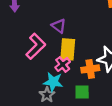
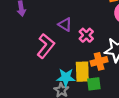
yellow rectangle: (68, 49) -> (82, 72), moved
pink cross: (63, 64) -> (86, 35), moved

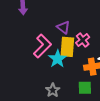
yellow rectangle: (82, 72) -> (67, 47), moved
cyan star: (66, 77) -> (58, 59), moved, turned 30

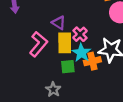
cyan star: (58, 59) -> (81, 53), moved
green square: (85, 88) -> (68, 67), moved

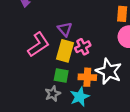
cyan star: (81, 53) -> (80, 97), moved
gray star: (53, 89) -> (53, 94), moved

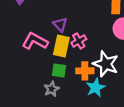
pink L-shape: (38, 45) -> (35, 41), turned -115
cyan star: (80, 97) -> (96, 88), moved

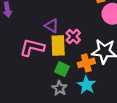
green square: (59, 71) -> (62, 69), turned 32
cyan star: (96, 88) -> (86, 85), moved

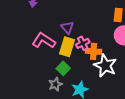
orange cross: (86, 63) -> (94, 51), moved

